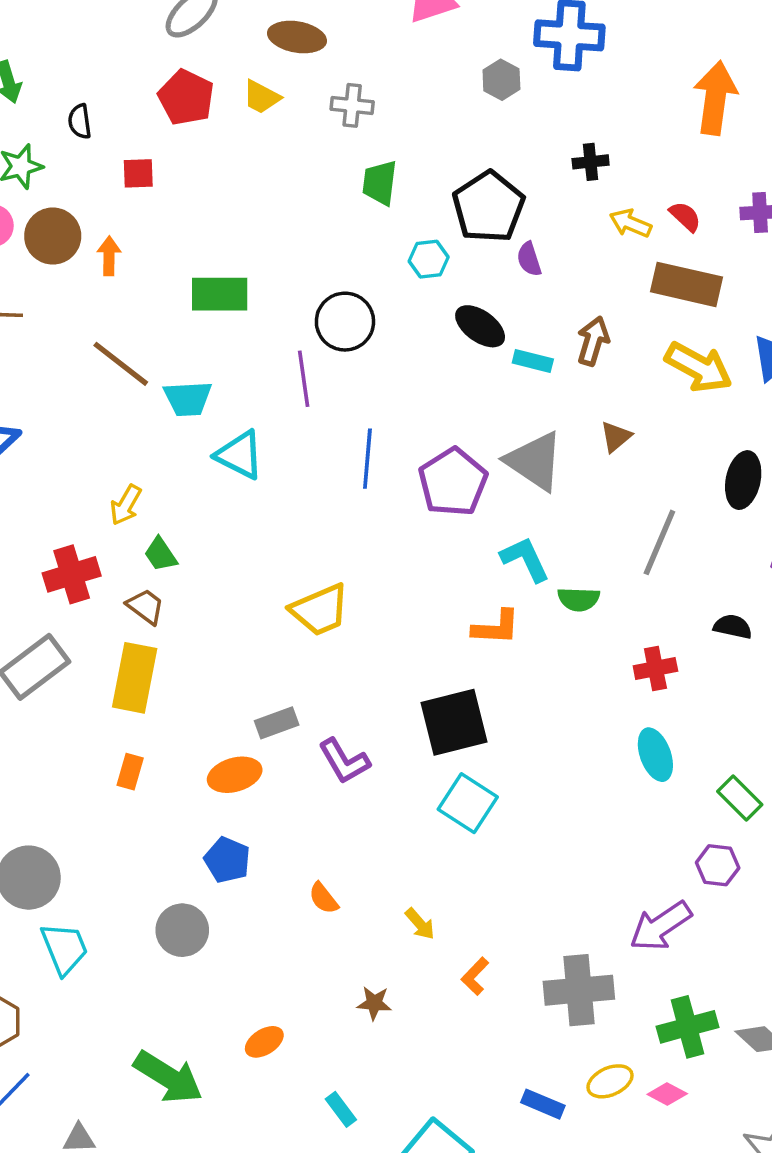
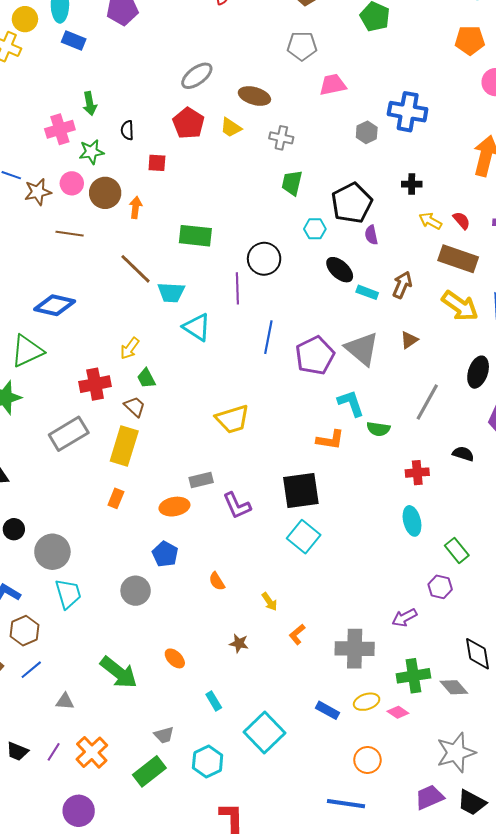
purple arrow: (661, 926) -> (404, 618), size x0.7
orange ellipse: (264, 1042) -> (175, 658), turned 70

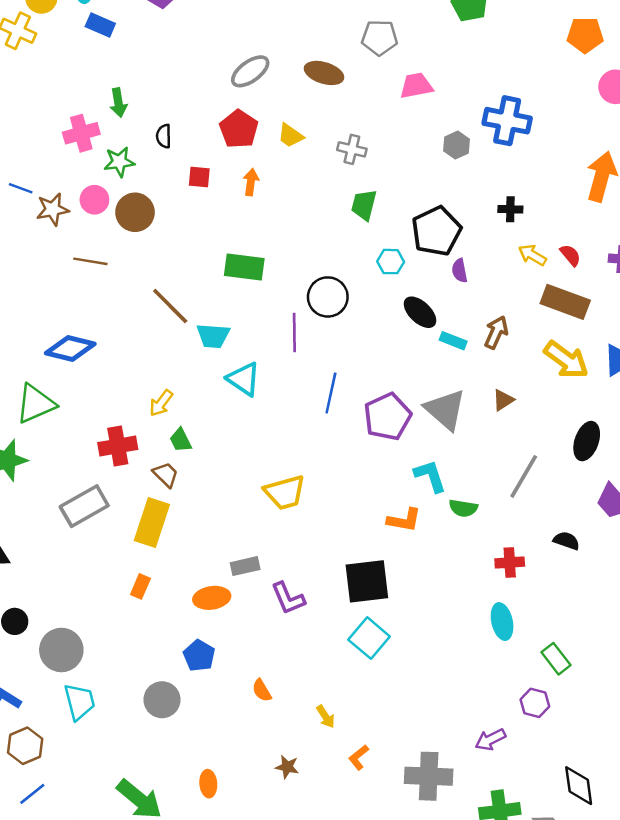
brown ellipse: (254, 96) -> (324, 73), moved
orange arrow: (136, 207) -> (251, 182), moved
orange ellipse: (175, 658) -> (208, 784), turned 40

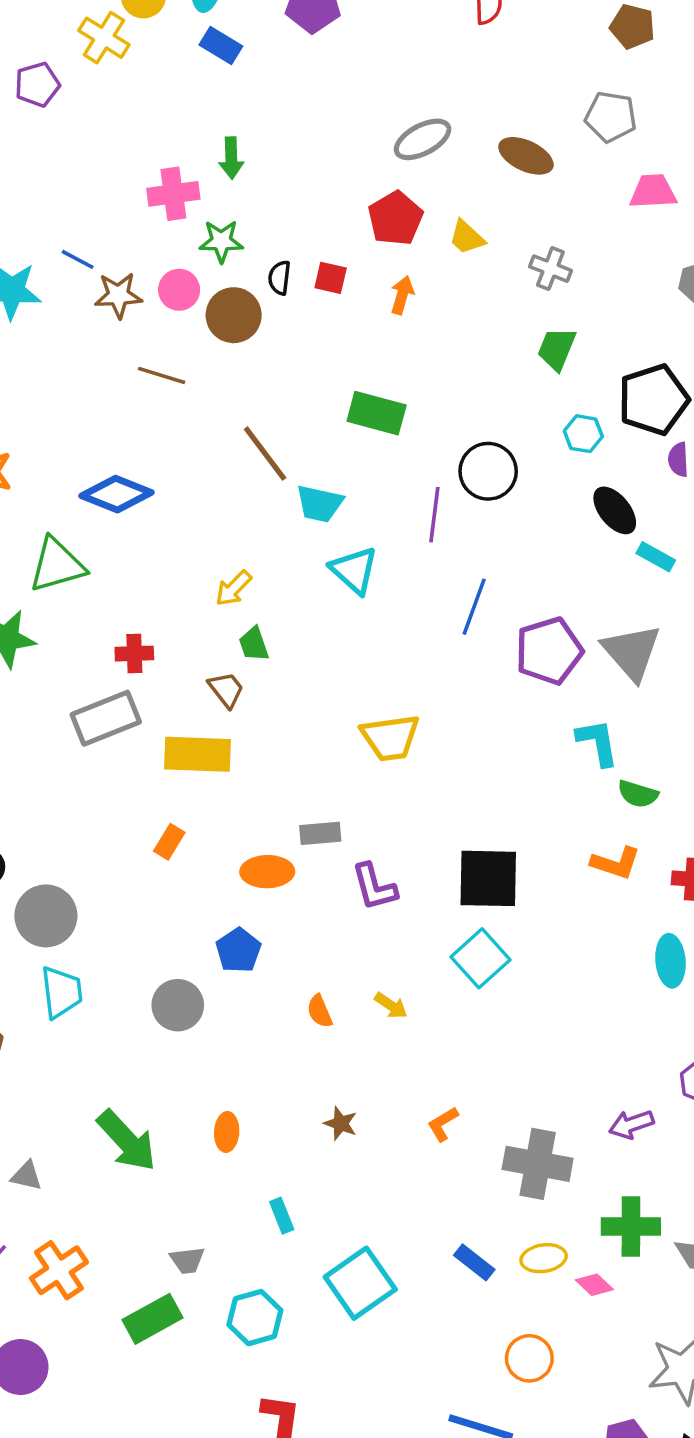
black semicircle: (164, 136) -> (279, 278), moved
red cross: (118, 446) -> (134, 654), moved, size x0.7
orange L-shape: (404, 520) -> (616, 863), moved
yellow rectangle: (152, 522) -> (198, 754), turned 66
yellow arrow: (326, 717) -> (391, 1006), moved, turned -30

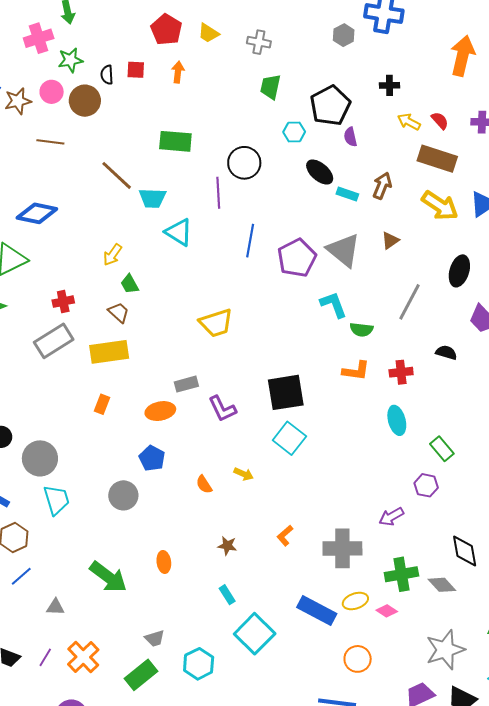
cyan rectangle: (282, 1216) -> (227, 595), moved
blue rectangle: (474, 1262) -> (317, 610), size x1.6

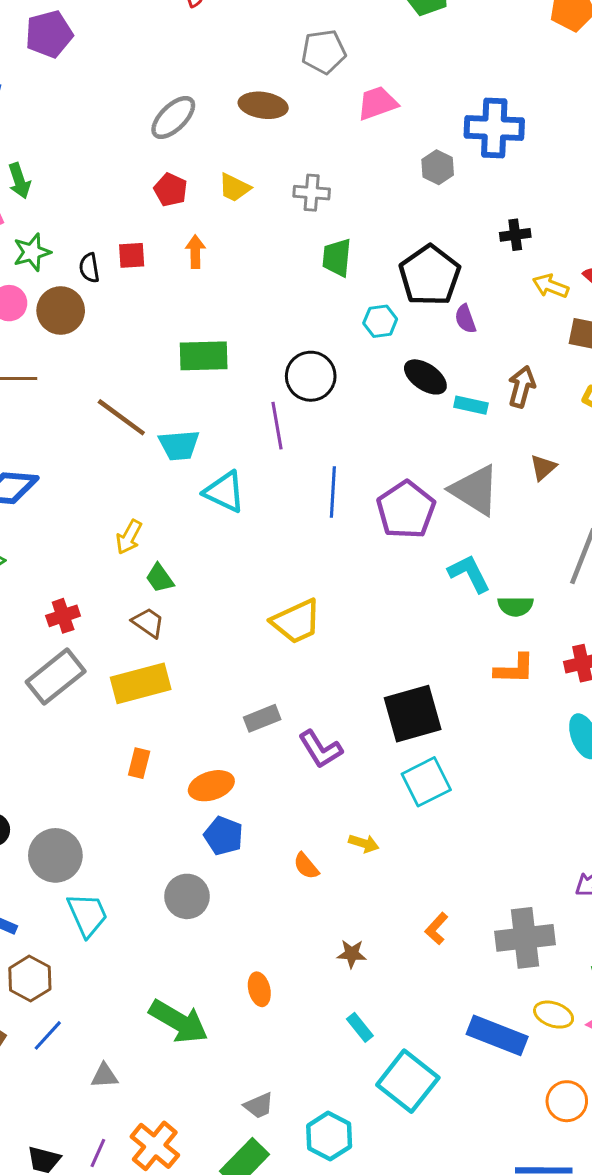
red pentagon: (166, 30) -> (171, 190), size x0.7
orange ellipse: (160, 411) -> (211, 786), moved
cyan square: (289, 438) -> (426, 782), turned 32
yellow ellipse: (355, 601) -> (554, 1015), turned 45

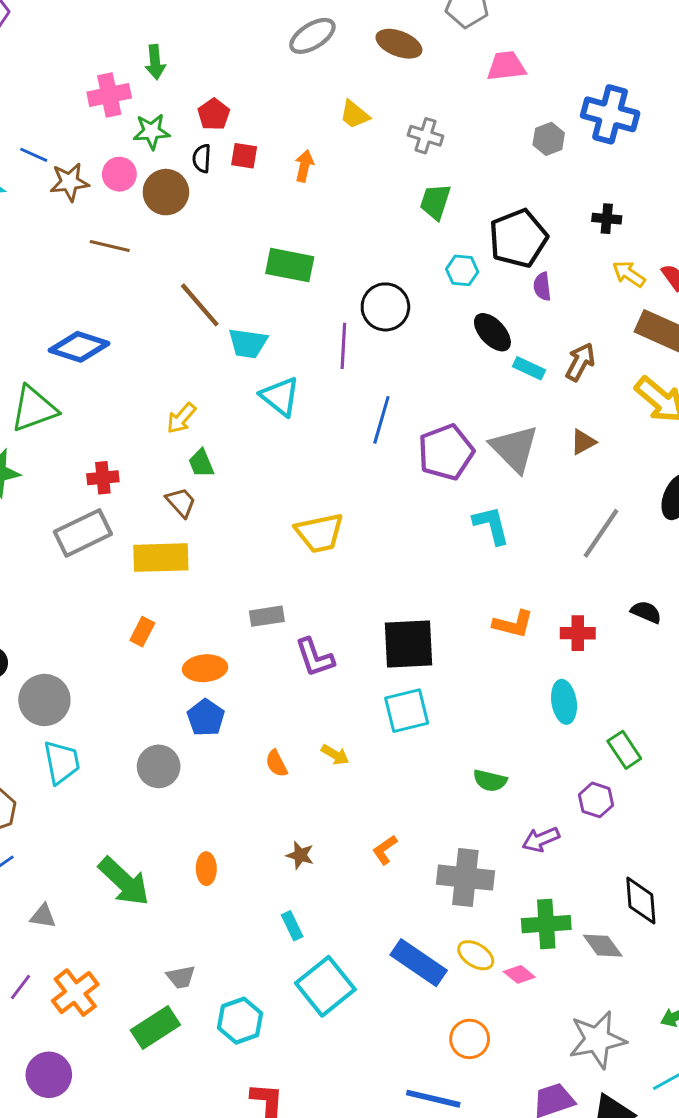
red pentagon: (171, 190) -> (214, 114), moved
green semicircle: (516, 606) -> (490, 781), moved

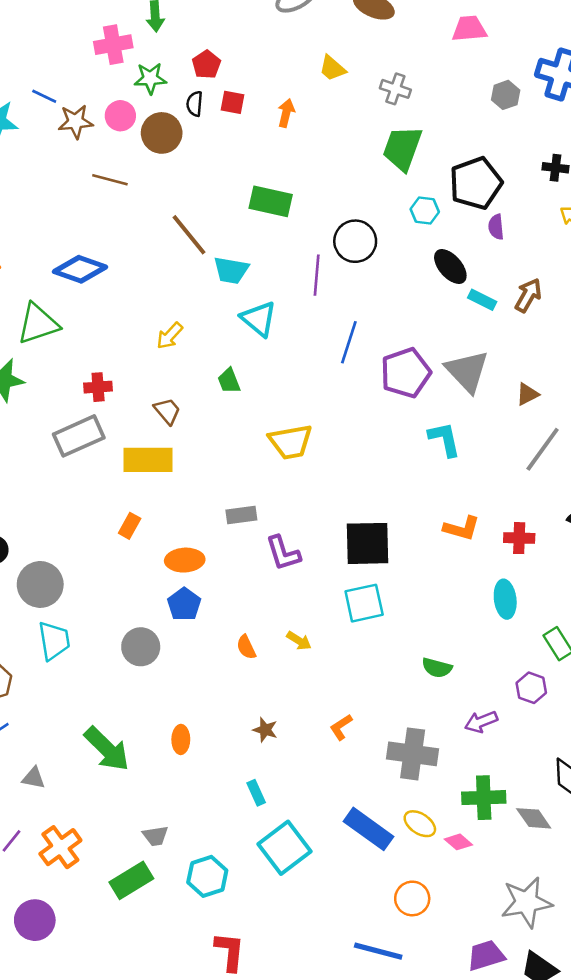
green trapezoid: (435, 202) -> (402, 148), size x1.4
brown triangle: (583, 442) -> (527, 394), moved
green trapezoid: (201, 463) -> (229, 381), moved

